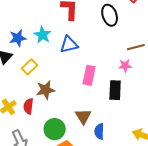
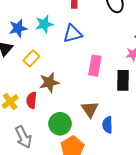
cyan star: (43, 35) -> (44, 24), turned 30

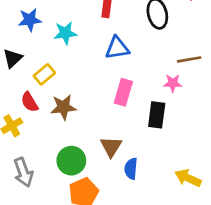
blue star: (18, 28) -> (30, 20), moved
blue triangle: (73, 34) -> (117, 48), moved
red semicircle: (32, 100) -> (30, 102), moved, turned -42

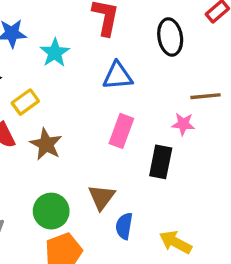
cyan star: (65, 33) -> (55, 53), turned -30
brown star: (63, 107) -> (46, 144), turned 30
yellow arrow: (188, 178) -> (176, 242), moved

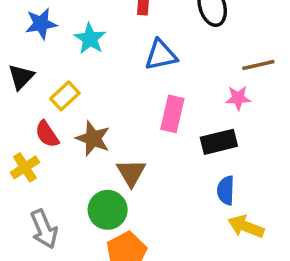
black rectangle: (161, 162) -> (219, 142), turned 72
brown triangle: (101, 197) -> (131, 173), moved
blue semicircle: (124, 226) -> (226, 190), moved

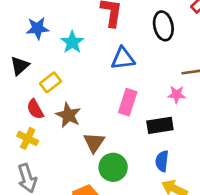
yellow cross: (25, 167) -> (28, 138), moved, turned -36
green circle: (108, 210) -> (113, 167), moved

